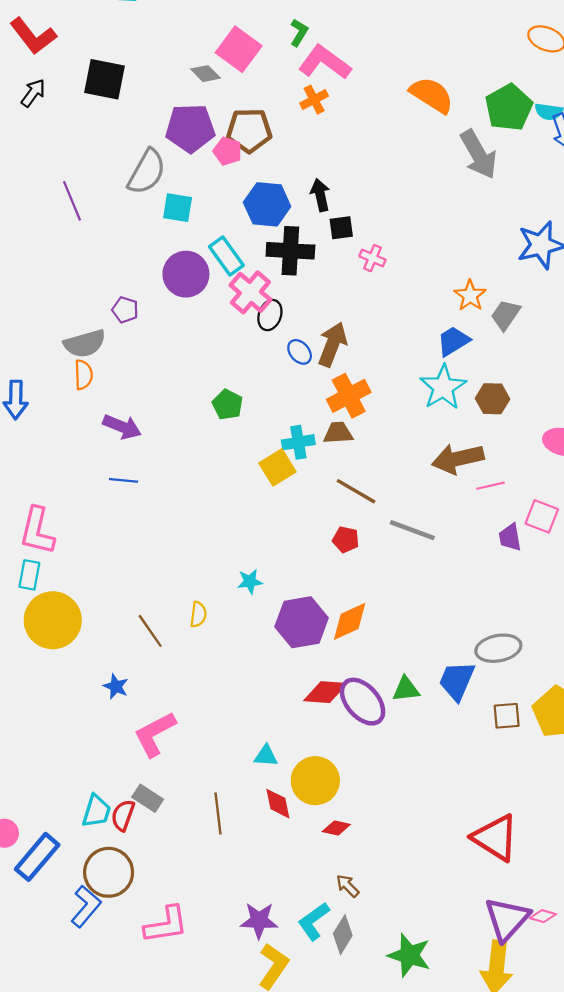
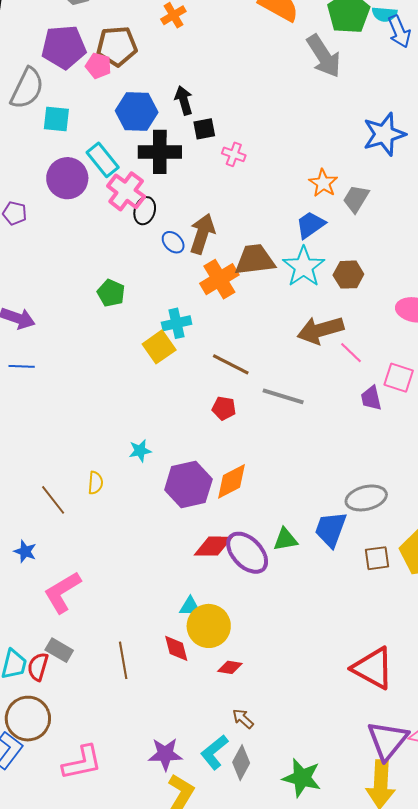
brown trapezoid: (338, 433) -> (255, 260), moved, size x1.5
pink line: (490, 486) -> (351, 353), turned 60
cyan triangle: (266, 756) -> (190, 607), moved

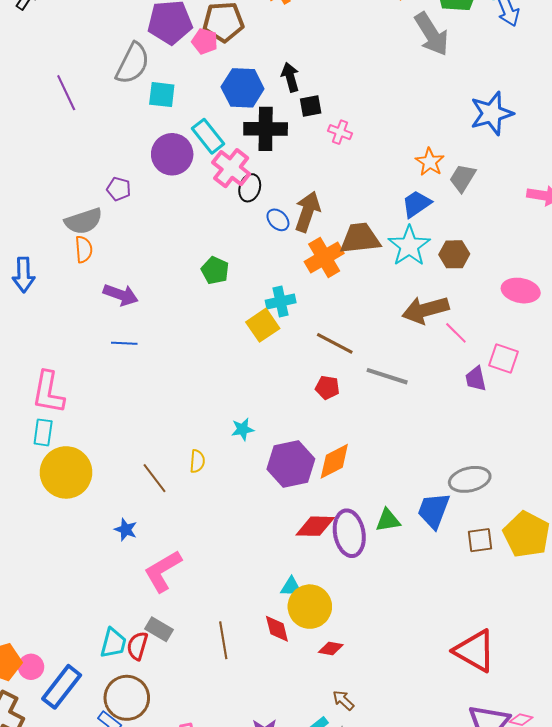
purple ellipse: (247, 553) -> (349, 533), turned 33

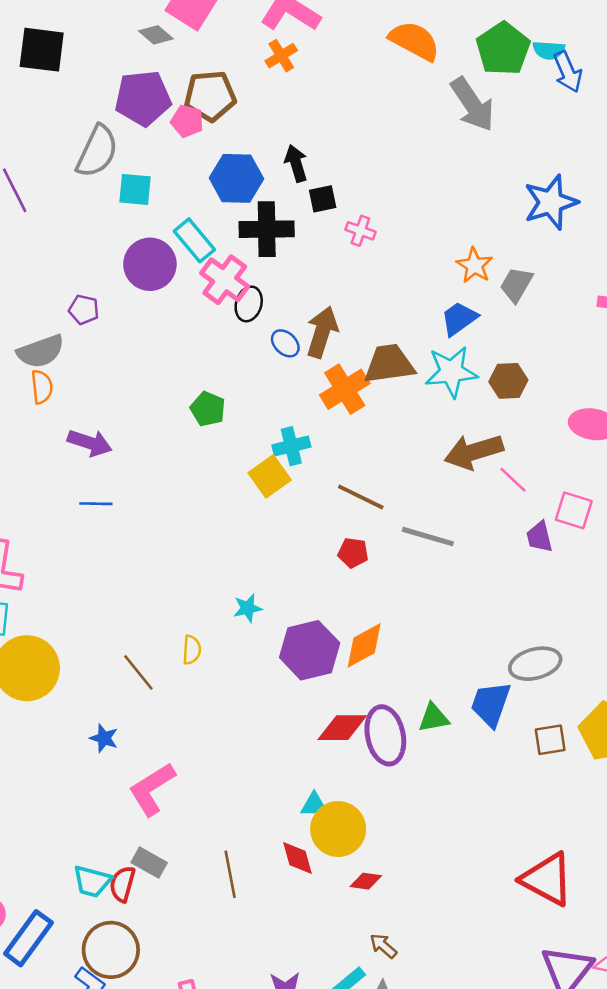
cyan star: (409, 246) -> (451, 372), turned 30
cyan trapezoid: (113, 643) -> (92, 881), turned 92

